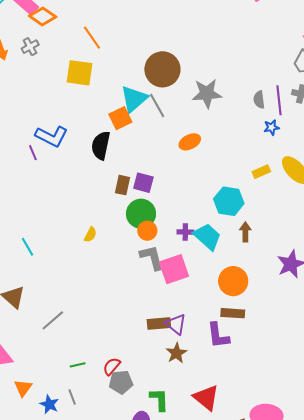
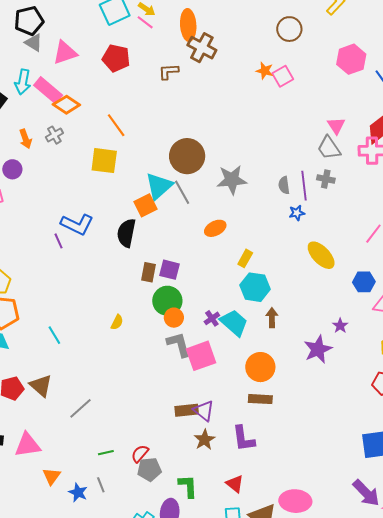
yellow rectangle: (261, 172) -> (245, 258), moved, turned -36
purple cross: (185, 232) -> (212, 318), turned -35
purple L-shape: (218, 335) -> (243, 439), moved
red triangle: (206, 398) -> (235, 484), size x0.7

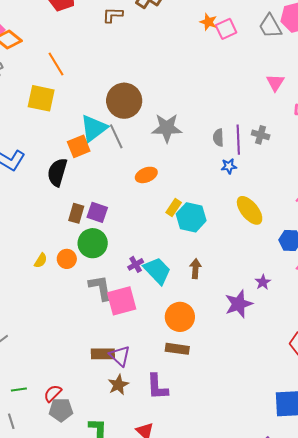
gray trapezoid: (329, 148) -> (270, 26), moved
cyan hexagon: (255, 287) -> (191, 217), moved
orange circle: (174, 318) -> (67, 259), moved

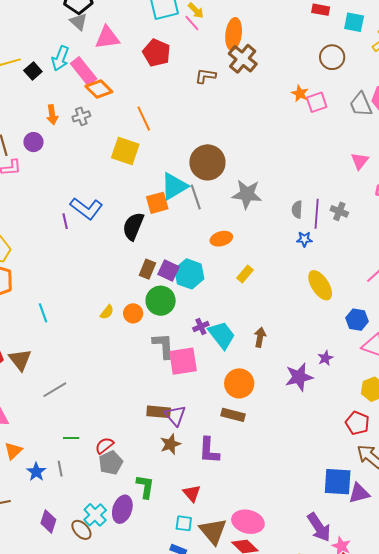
cyan hexagon: (191, 217) -> (189, 274), moved
gray pentagon: (61, 410) -> (111, 463), turned -30

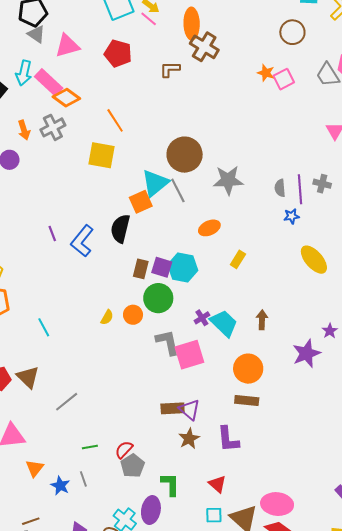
gray cross: (81, 116) -> (53, 127), size x1.4
blue L-shape: (86, 208) -> (82, 241), moved, turned 100

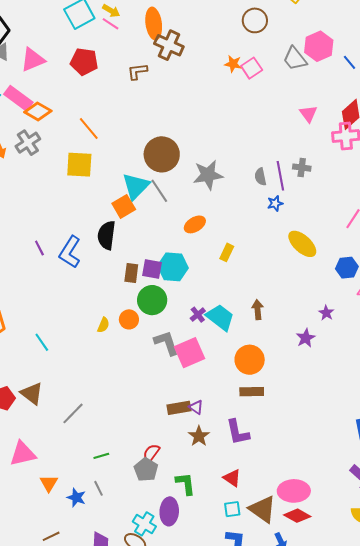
purple star: (306, 353) -> (306, 338), size x0.7
purple triangle: (190, 410) -> (196, 407), size x0.7
red semicircle: (124, 450) -> (151, 453), moved

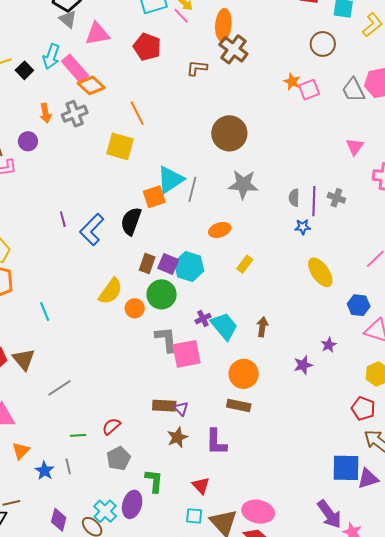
brown circle: (162, 154) -> (229, 133), moved
gray line: (159, 191) -> (192, 189), turned 35
yellow semicircle: (103, 325) -> (111, 291), moved, size x1.8
red semicircle: (151, 453) -> (111, 426), moved

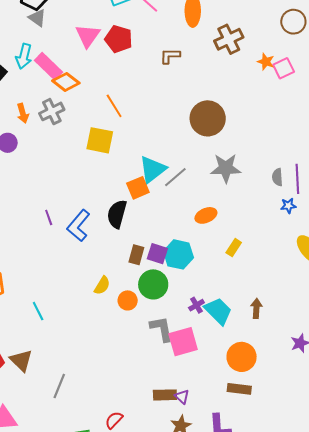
pink triangle: (97, 34) -> (88, 36), moved, turned -40
brown cross: (233, 49) -> (229, 39), moved, turned 32
gray line: (192, 189) -> (175, 177), turned 40
yellow semicircle: (111, 291) -> (102, 286), size x0.7
gray line: (60, 388) -> (59, 386), turned -30

